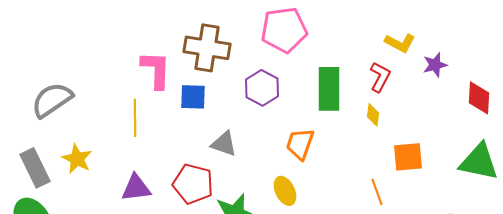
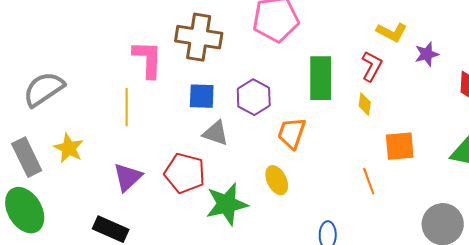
purple hexagon: (262, 88) -> (254, 97), moved
blue square: (193, 97) -> (202, 96), moved
purple triangle: (136, 188) -> (128, 177), turned -36

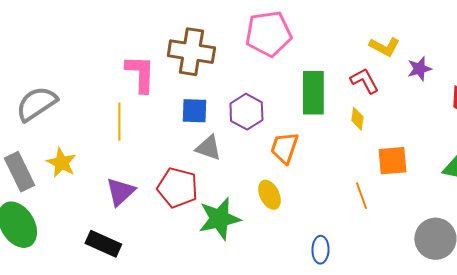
red L-shape: (372, 66) -> (364, 81), turned -56

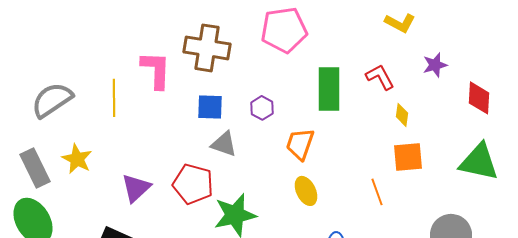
yellow L-shape: (384, 47) -> (400, 23), moved
purple hexagon: (246, 112) -> (262, 108), size x0.7
yellow diamond: (357, 119) -> (402, 115), moved
yellow line: (119, 122) -> (114, 98), moved
yellow ellipse: (269, 195) -> (306, 191), moved

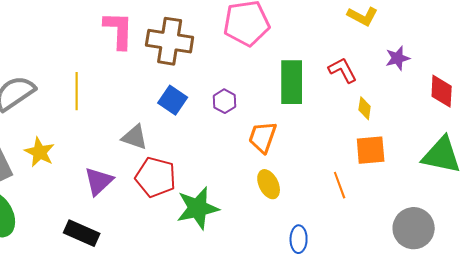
pink L-shape: (156, 70) -> (119, 30), moved
blue square: (210, 107) -> (173, 100), turned 32
gray triangle: (224, 144) -> (135, 137), moved

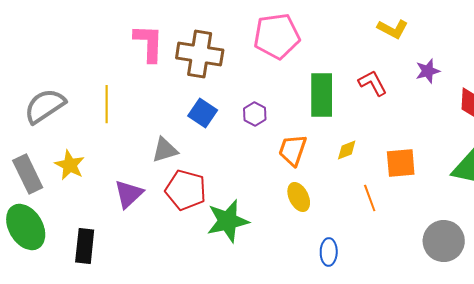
yellow diamond: (365, 108) -> (347, 150), moved, turned 60
gray triangle: (135, 137) -> (165, 150), turned -36
black rectangle: (82, 233) -> (85, 246), moved, turned 72

